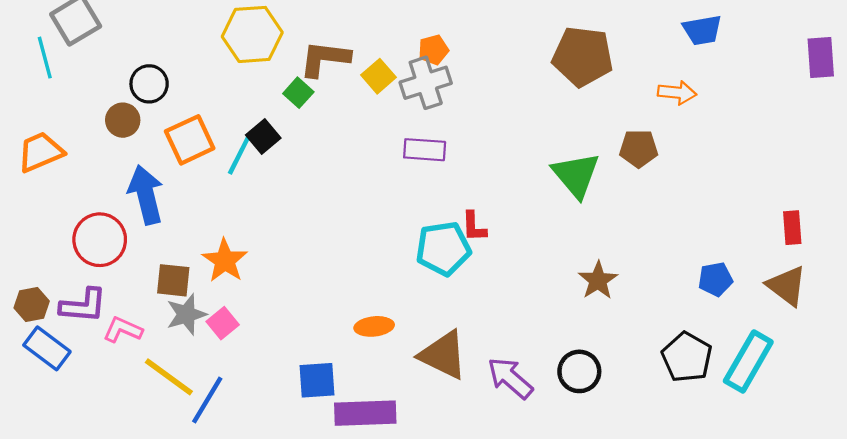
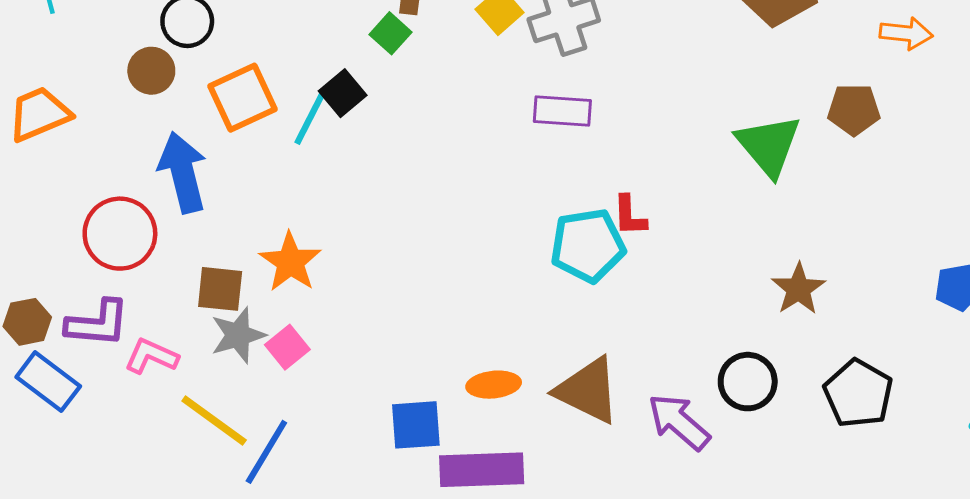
orange ellipse: (374, 326) -> (494, 385), moved
black pentagon: (687, 357) -> (858, 394), moved
black circle: (579, 371) -> (748, 382), moved

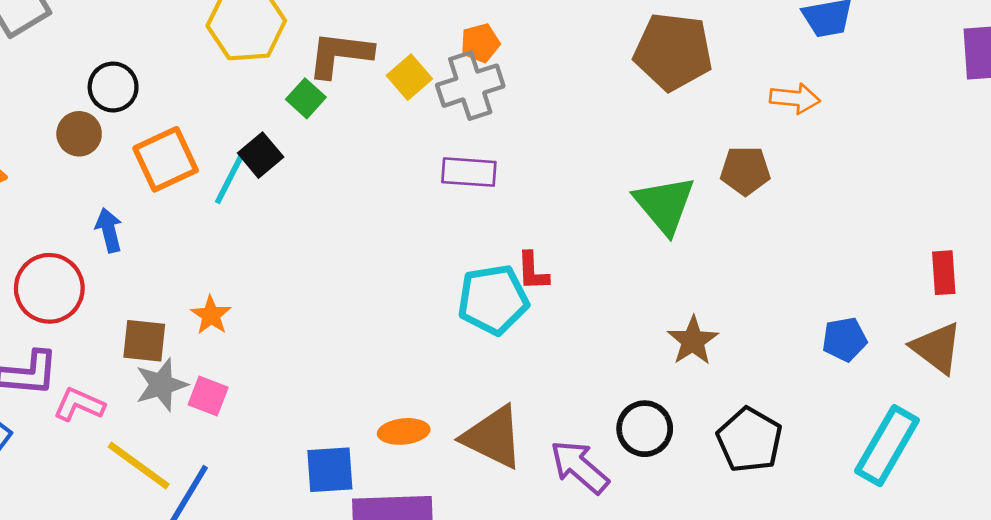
blue arrow: (183, 172) -> (109, 230), size x0.6
orange star: (290, 262) -> (211, 315), size x0.7
pink square: (287, 347) -> (208, 396), turned -30

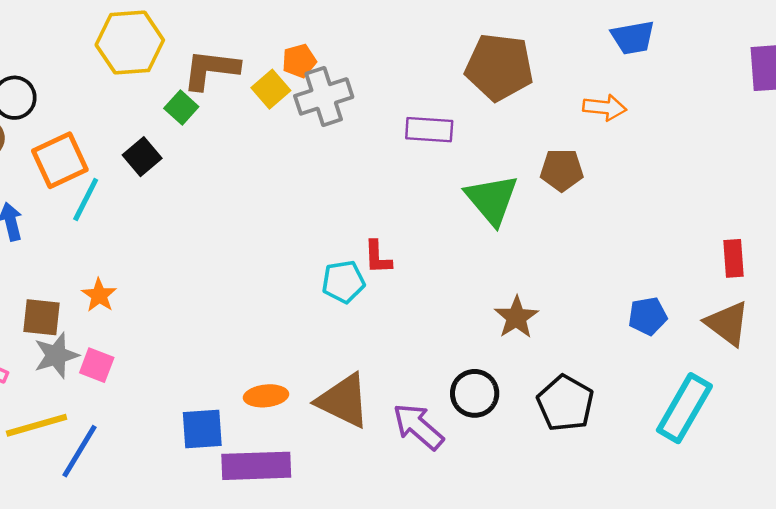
orange pentagon: (480, 43) -> (299, 61), moved
purple rectangle: (469, 172) -> (429, 130), moved
cyan line: (229, 179) -> (86, 200), moved
cyan pentagon: (493, 300) -> (343, 282), size x0.7
yellow line: (139, 465) -> (37, 425), turned -52

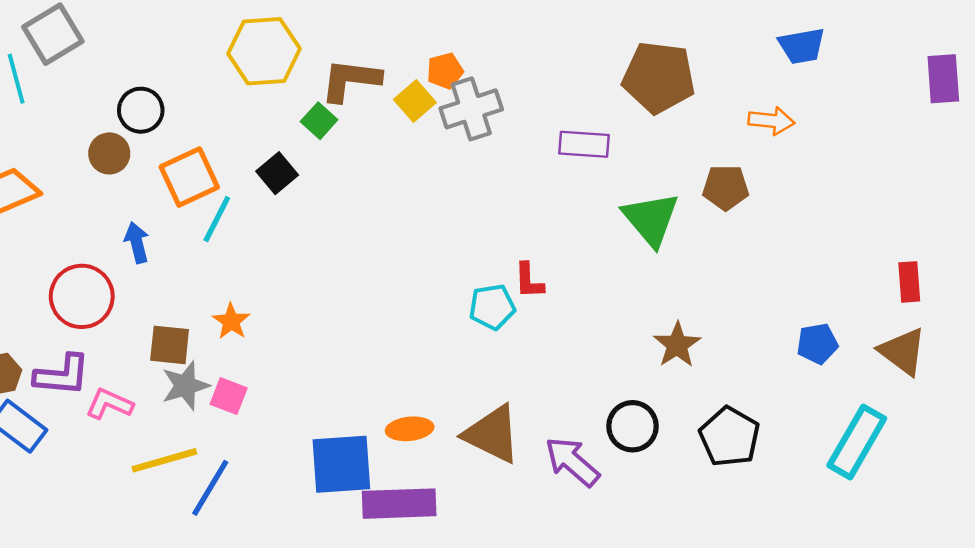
blue square: (202, 429) -> (341, 464), size x1.4

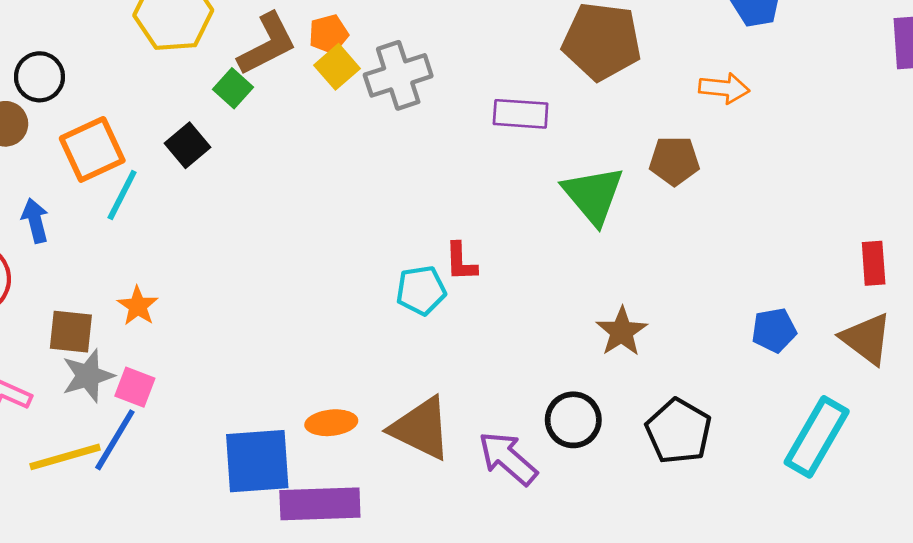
orange pentagon: (445, 71) -> (328, 34), moved
brown L-shape: (351, 80) -> (267, 44), turned 146
blue line: (210, 488) -> (115, 440), moved

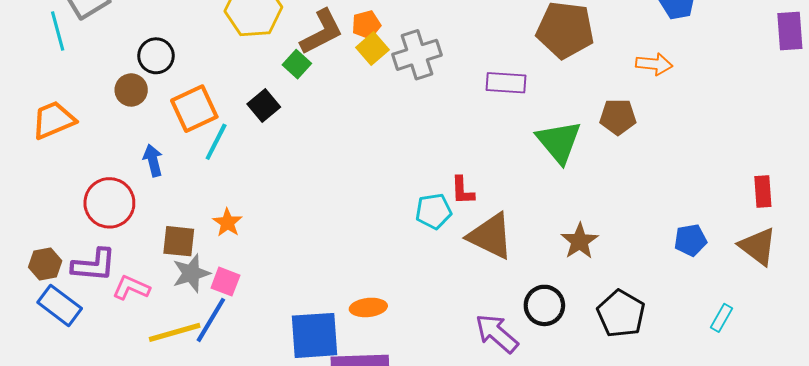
brown triangle: (421, 428) -> (491, 236), moved
cyan rectangle: (817, 437) -> (721, 318), size x0.5

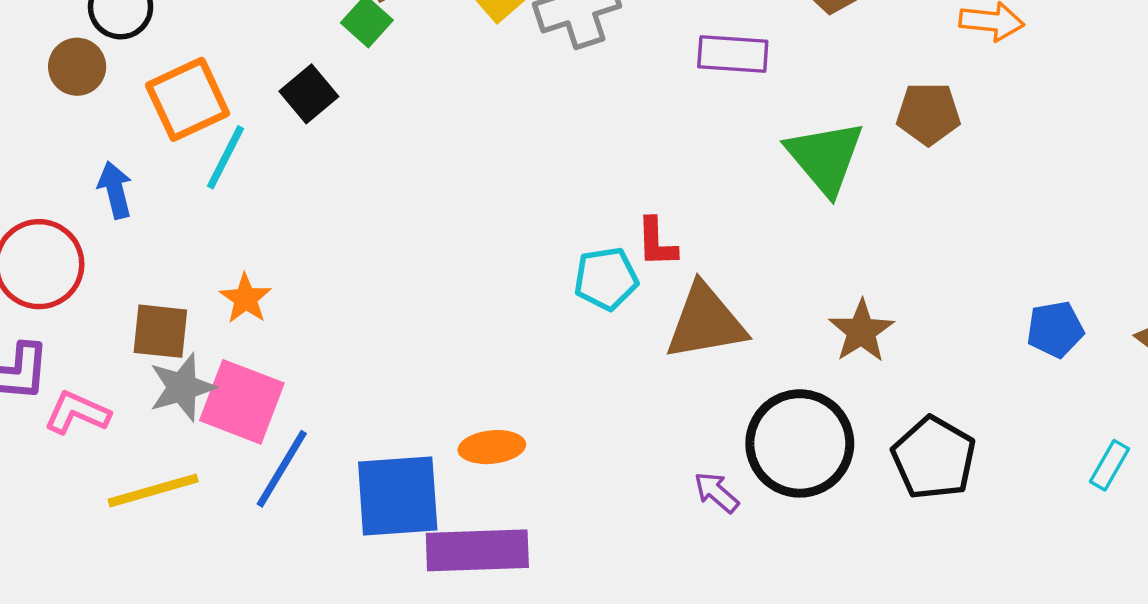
brown triangle: (491, 236) -> (706, 322), turned -36
pink square: (225, 282) -> (242, 402), size x1.6
black circle: (544, 305) -> (800, 443), size x1.5
blue line: (211, 320) -> (282, 469), moved
purple arrow: (497, 333) -> (716, 492), size x0.6

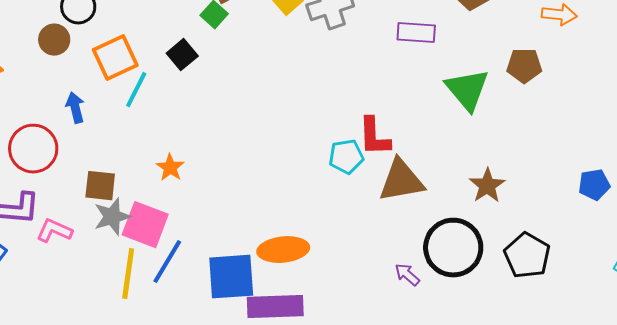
red L-shape: (657, 242) -> (374, 137), size x1.4
orange star: (246, 299) -> (170, 168), moved
orange ellipse: (492, 447) -> (283, 250), size x1.4
yellow line: (153, 491) -> (128, 274), moved, turned -66

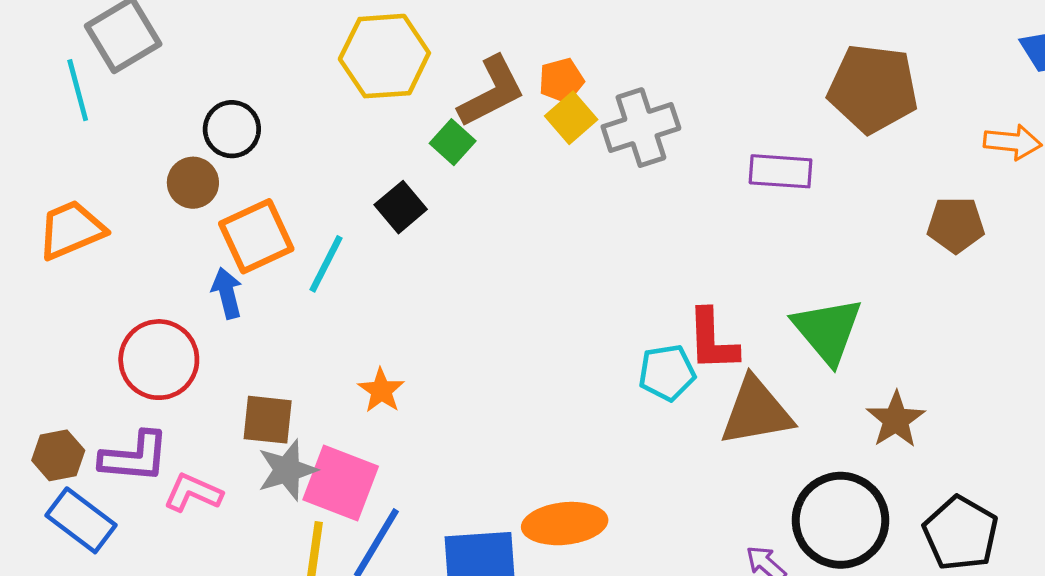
orange square: (115, 58) -> (256, 236), moved
green triangle: (467, 90) -> (828, 330), moved

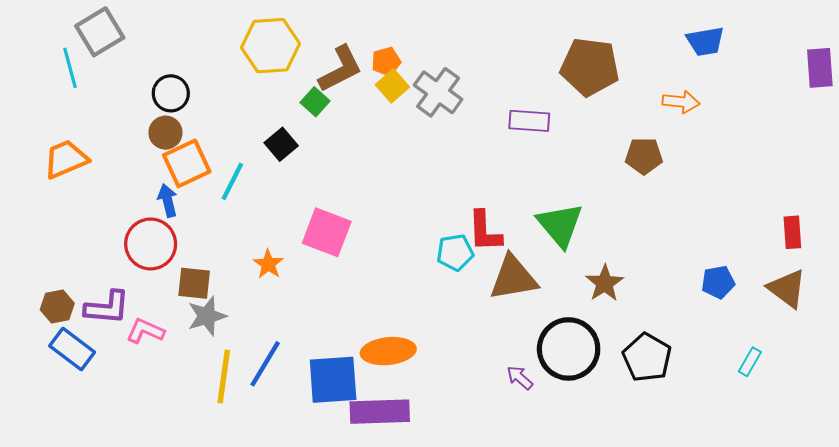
gray cross: (641, 128) -> (438, 92), turned -36
brown circle: (193, 183) -> (165, 133), moved
red circle: (159, 360) -> (151, 244), moved
pink square: (341, 483) -> (327, 232), moved

